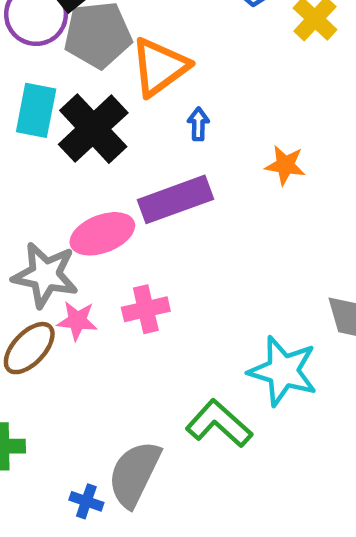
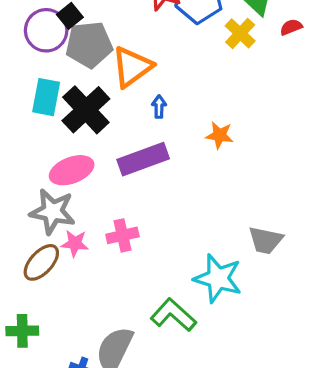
pink ellipse: (102, 234) -> (72, 170), moved

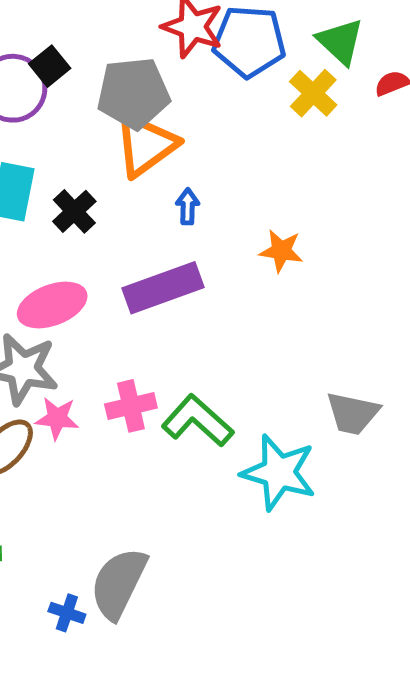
gray pentagon: (89, 45) -> (133, 93), moved
black cross: (86, 110) -> (74, 211), size x0.6
green L-shape: (173, 315) -> (197, 421), moved

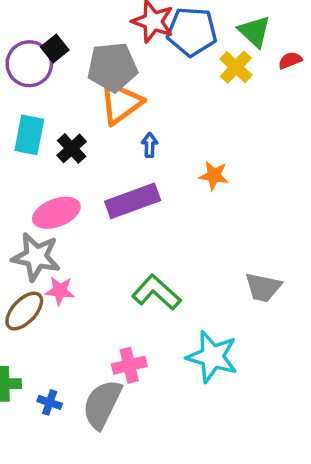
pink cross: (131, 406) -> (129, 365), moved
cyan star: (279, 472) -> (212, 357), moved
blue cross: (67, 613) -> (50, 402), moved

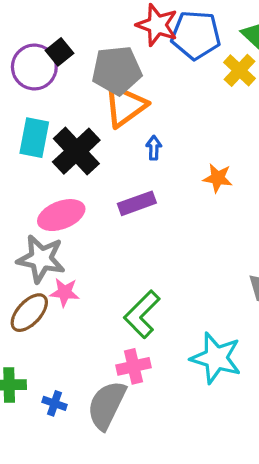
black cross: (72, 148) -> (76, 151), size x1.6
purple rectangle: (133, 201) -> (137, 203), size x0.7
green L-shape: (156, 292) -> (142, 314), moved, turned -87

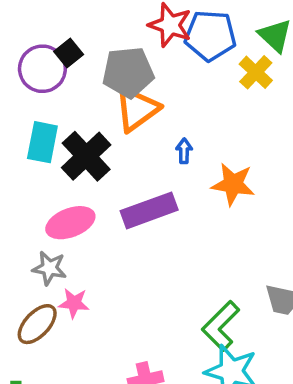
blue arrow: (154, 148) -> (184, 151), moved
orange star: (218, 178) -> (233, 184), size x1.4
purple rectangle: (137, 203) -> (149, 210), size x1.4
gray star: (41, 259) -> (49, 268), size x0.7
green L-shape: (142, 314) -> (221, 326), moved

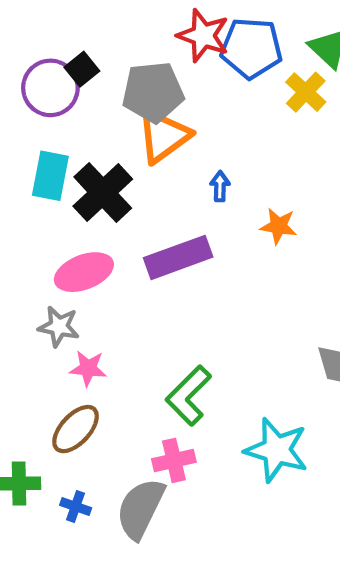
orange star: (233, 184) -> (279, 226), size x0.7
brown ellipse: (37, 324) -> (76, 429), moved
green L-shape: (221, 326) -> (189, 396), moved

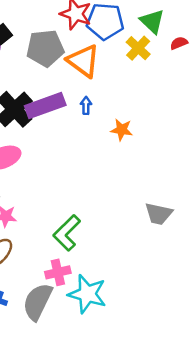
orange triangle: (163, 136) -> (83, 61), moved, turned -48
purple rectangle: (178, 257) -> (45, 105), moved
cyan star: (276, 450) -> (87, 294), moved

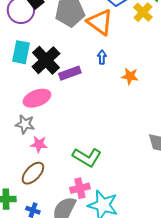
purple rectangle: (45, 105) -> (70, 73), moved, size x0.7
green L-shape: (67, 233) -> (87, 157), turned -104

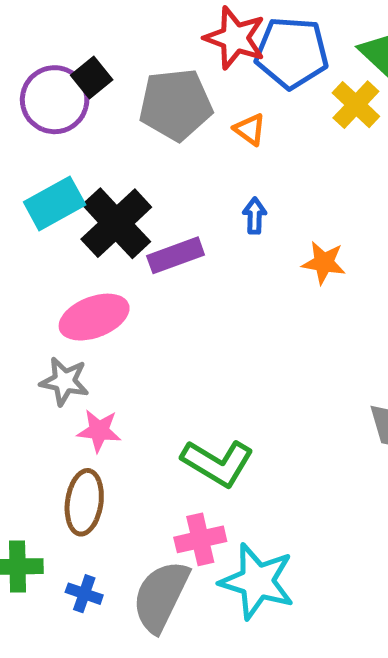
orange triangle: (100, 22) -> (250, 129), size x0.5
cyan rectangle: (21, 52) -> (55, 203), turned 50
brown ellipse: (33, 173) -> (84, 502), turned -35

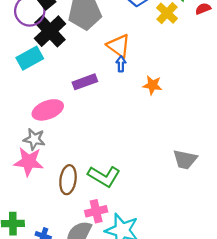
orange triangle: (250, 129) -> (119, 46), moved, size x1.6
black cross: (116, 223) -> (50, 31), moved
pink star: (99, 431) -> (29, 162), moved, size x1.5
brown ellipse: (84, 502) -> (68, 180), moved

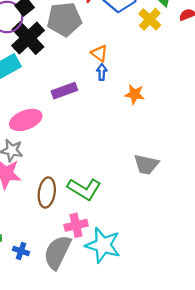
orange triangle: (119, 46) -> (99, 53), size x0.7
gray trapezoid: (185, 159) -> (146, 164), moved

